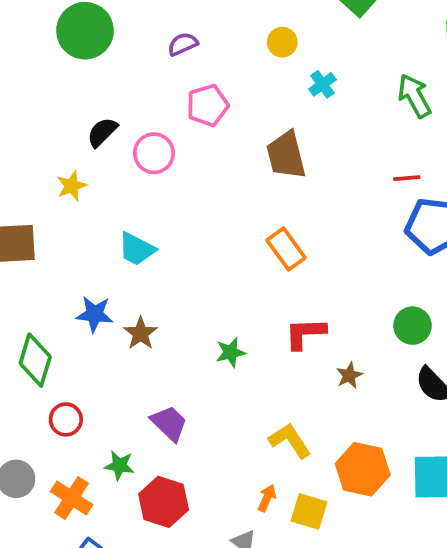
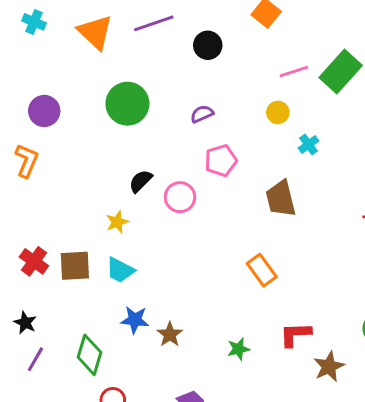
cyan trapezoid: (137, 249) -> (120, 270), moved
orange rectangle: (286, 249) -> (262, 270), moved
brown star: (349, 375) -> (329, 367), size x1.5

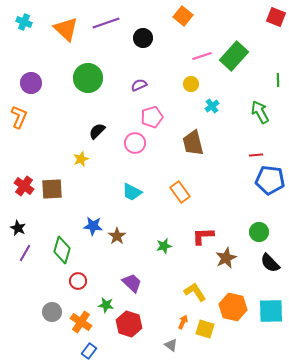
pink circle: (180, 197) -> (135, 143), moved
cyan trapezoid: (120, 270) -> (132, 192), moved

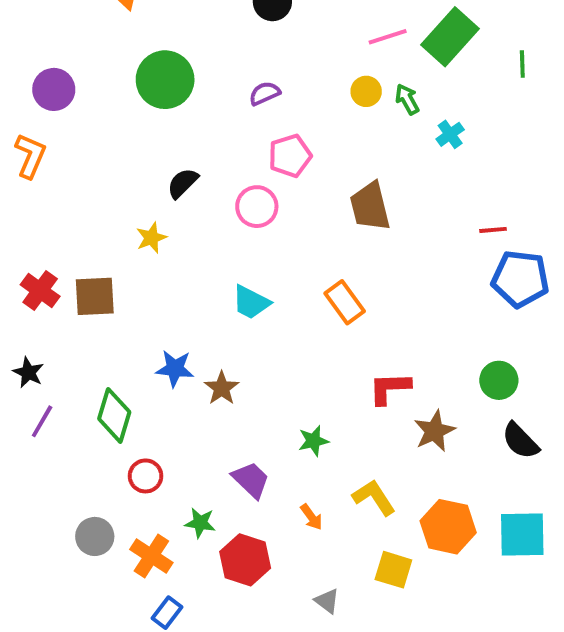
green line: (278, 80) -> (522, 64), moved
cyan cross: (212, 106) -> (450, 134), moved
green arrow: (260, 112) -> (407, 99), moved, size x0.7
green star: (164, 246) -> (313, 441), moved
orange arrow: (183, 322) -> (311, 517), moved, turned 120

